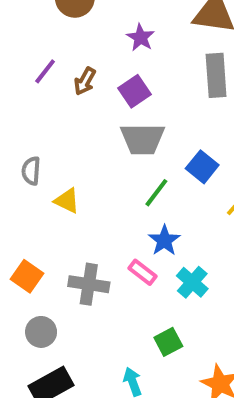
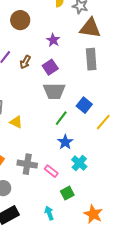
pink rectangle: (142, 272) -> (51, 171), moved

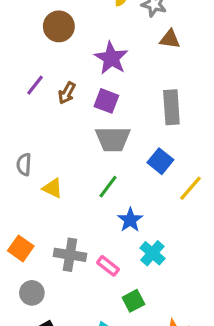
brown triangle: (90, 28) -> (170, 39), size x0.6
purple star: (53, 40) -> (111, 58), size x1.5
gray rectangle: (91, 59) -> (171, 107), moved
purple square: (50, 67) -> (106, 101), turned -35
green line: (61, 118) -> (108, 187), moved

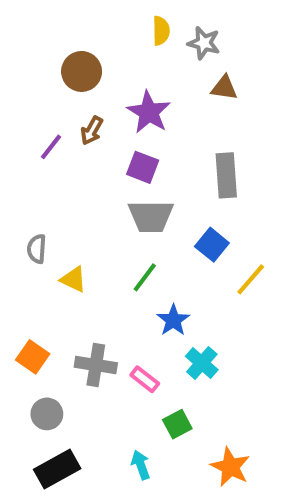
brown arrow: (67, 93) -> (92, 131), moved

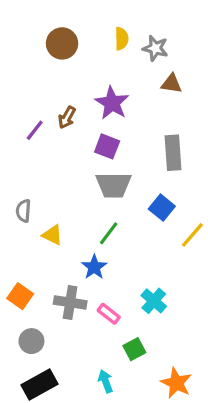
brown circle: (82, 71) -> (62, 43), moved
blue star: (173, 320) -> (94, 267), moved

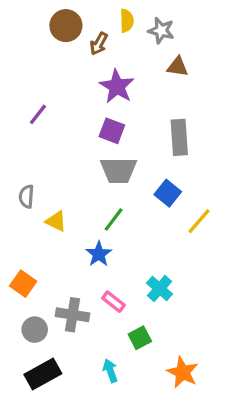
brown arrow: (67, 117) -> (99, 44), moved
gray cross: (70, 302) -> (72, 315), moved

